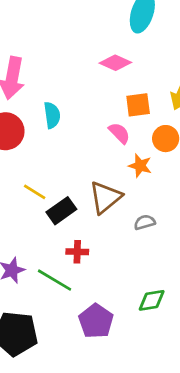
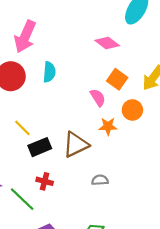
orange square: (138, 105) -> (117, 79), turned 30
orange star: (140, 166) -> (108, 126), turned -30
gray semicircle: (145, 222) -> (100, 180), moved

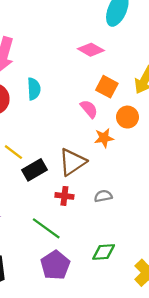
red cross: (45, 181) -> (64, 196), moved
green line: (22, 199) -> (46, 228), moved

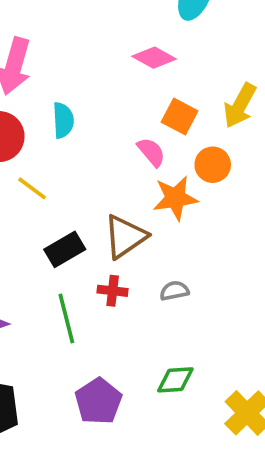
orange star: (104, 138) -> (175, 198), size x1.4
yellow line: (13, 152) -> (32, 188), moved
green line: (46, 228) -> (66, 318), moved, turned 40

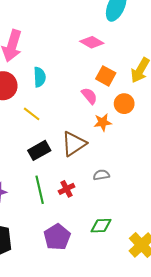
yellow line: (32, 188) -> (32, 114), moved
orange star: (175, 198) -> (103, 122), size x0.7
red cross: (113, 291) -> (67, 189), moved, turned -35

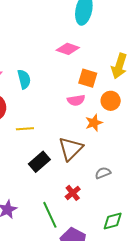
cyan semicircle: (40, 77) -> (24, 79), moved
pink semicircle: (89, 96) -> (76, 100), turned 132
yellow line: (32, 114) -> (25, 129), turned -30
green line: (40, 190) -> (50, 215), moved

